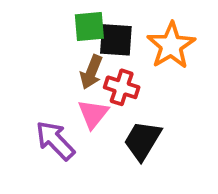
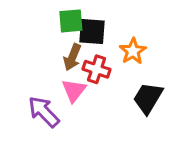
orange star: (171, 45) -> (133, 51), moved, size x0.7
black trapezoid: (143, 141) -> (148, 98), moved

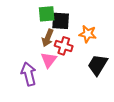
orange star: (133, 51) -> (88, 34), turned -30
purple arrow: (44, 112) -> (29, 74), turned 30

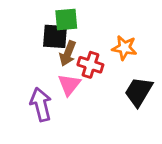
black square: (61, 21) -> (55, 36), moved

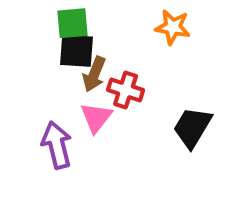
green square: (66, 19) -> (73, 23), moved
orange star: (124, 48) -> (173, 27), moved

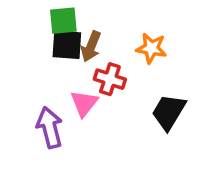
orange star: (173, 27) -> (151, 48), moved
brown arrow: (94, 74) -> (91, 46), moved

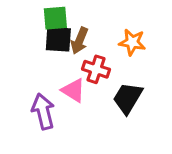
pink triangle: (84, 103) -> (73, 90), turned -36
black trapezoid: (169, 112) -> (128, 98), moved

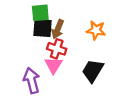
red cross: (96, 69) -> (57, 49), moved
pink triangle: (73, 90) -> (53, 65), turned 30

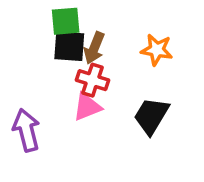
pink triangle: (53, 65) -> (87, 107), turned 36
purple arrow: (32, 80) -> (26, 130), moved

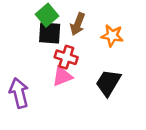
green square: (66, 21) -> (47, 15), turned -35
brown arrow: (94, 48) -> (78, 24), moved

